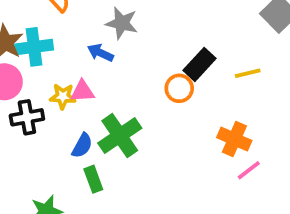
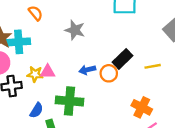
blue arrow: (100, 53) -> (87, 70), moved, turned -42
green cross: (120, 136) -> (70, 101), turned 36
blue semicircle: (82, 146) -> (37, 110), moved

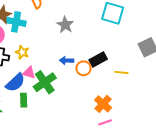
pink triangle: (48, 72) -> (29, 73), moved
green cross: (70, 101) -> (45, 82), turned 35
blue semicircle: (37, 110) -> (15, 83), size x1.5

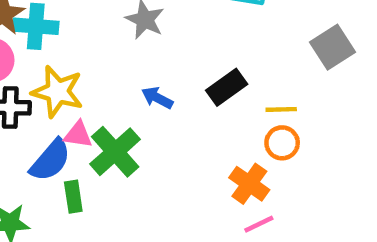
yellow star: (22, 52) -> (58, 92), size x1.6
blue arrow: (67, 60) -> (157, 98), turned 32
orange circle: (83, 68) -> (282, 143), moved

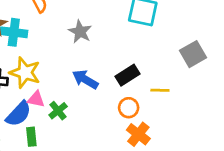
blue arrow: (157, 98) -> (85, 79), size x1.4
orange circle: (282, 143) -> (129, 108), moved
green cross: (115, 152) -> (58, 111), size x0.6

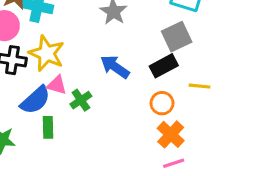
gray square: (193, 54) -> (177, 37), moved

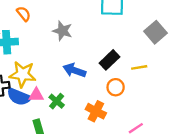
gray square: (177, 37) -> (155, 32), moved
blue semicircle: (35, 100) -> (19, 97), moved, turned 80
orange cross: (171, 134) -> (96, 111), moved

